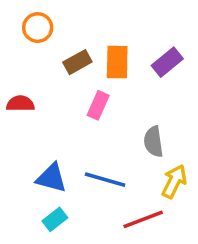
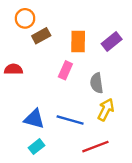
brown rectangle: (77, 62) -> (41, 36), moved
gray semicircle: (153, 142) -> (97, 83), moved
yellow arrow: (174, 181) -> (106, 110), moved

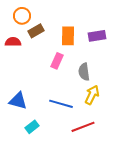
purple rectangle: (112, 41) -> (97, 36), turned 30
red semicircle: (13, 69) -> (13, 42), moved
blue triangle: (34, 119) -> (18, 101), moved

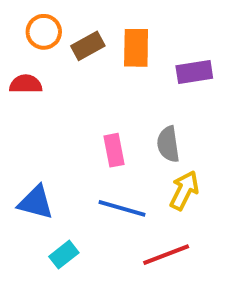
brown rectangle: (36, 31) -> (88, 46), moved
orange rectangle: (68, 36) -> (136, 48), moved
pink rectangle: (57, 61) -> (114, 150), moved, turned -35

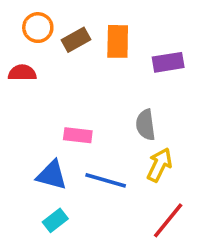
pink rectangle: (114, 150) -> (78, 135), moved, turned -72
blue triangle: (36, 202) -> (52, 175), moved
red line: (166, 255) -> (168, 220), moved, turned -30

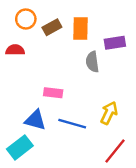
gray semicircle: (146, 125) -> (92, 62), moved
cyan rectangle: (55, 220) -> (20, 147), moved, size x1.5

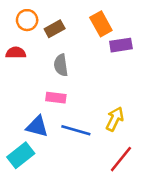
orange rectangle: (80, 29) -> (101, 24), moved, turned -30
gray semicircle: (92, 62) -> (61, 65), moved

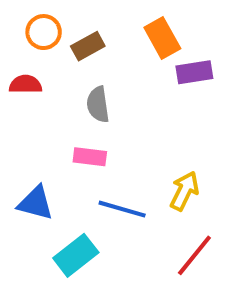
blue triangle: (37, 126) -> (36, 203), moved
cyan rectangle: (21, 155) -> (76, 255), moved

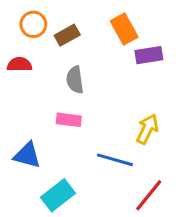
yellow arrow: (184, 191) -> (147, 129), moved
blue line: (122, 209) -> (115, 160), moved

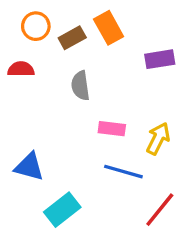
orange rectangle: (124, 29) -> (109, 28), moved
pink rectangle: (69, 120) -> (112, 129), moved

